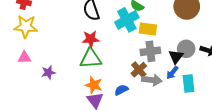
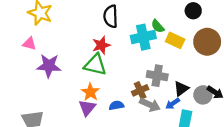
yellow rectangle: (148, 29) -> (175, 40), moved
red star: (91, 39) -> (101, 45), turned -30
gray circle: (186, 49) -> (203, 95), moved
purple star: (48, 72) -> (49, 66), size x1.6

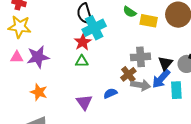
cyan cross: (143, 37) -> (94, 28), moved
green triangle: (95, 65) -> (82, 61), size x0.6
purple star: (49, 66) -> (38, 57), moved
orange star: (90, 92) -> (39, 92), moved
blue arrow: (173, 104) -> (161, 79), size x1.5

